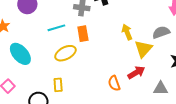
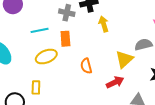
yellow arrow: (127, 32) -> (104, 24), moved
orange semicircle: (114, 83) -> (86, 66), moved

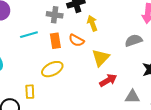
yellow ellipse: (46, 57) -> (52, 69), moved
yellow triangle: (124, 59) -> (101, 58), moved
orange semicircle: (86, 66) -> (76, 40), moved, turned -42

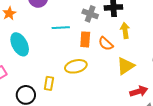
red arrow: (108, 80) -> (139, 91), moved

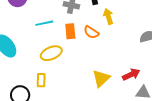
yellow ellipse: (76, 66) -> (51, 53), moved
yellow triangle: (126, 66) -> (101, 78), moved

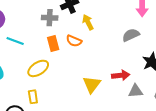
cyan line: (44, 23) -> (15, 41), moved, turned 42
red arrow: (131, 74) -> (121, 75), turned 30

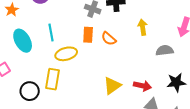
yellow arrow: (88, 22) -> (143, 27), moved
cyan line: (15, 41) -> (51, 32), moved, turned 42
yellow rectangle: (33, 97) -> (52, 79), size x1.5

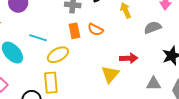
cyan line: (51, 32) -> (38, 38), turned -48
red arrow: (142, 86) -> (129, 58), moved

